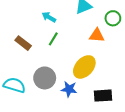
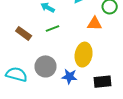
green line: (53, 39) -> (53, 29), turned 40
yellow ellipse: (84, 67) -> (84, 55), turned -30

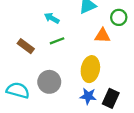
blue star: (69, 77) -> (88, 96), moved
black rectangle: (102, 82) -> (111, 98), turned -60

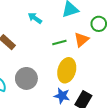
orange triangle: (102, 36) -> (81, 40), turned -49
green line: (57, 41) -> (59, 42), moved

